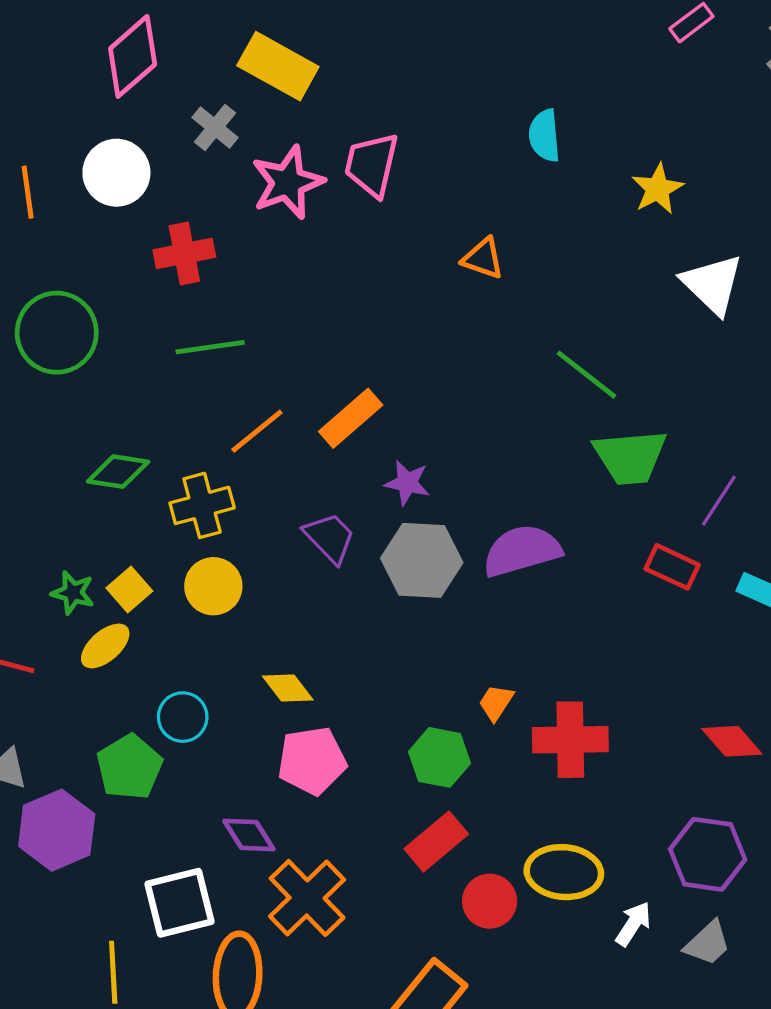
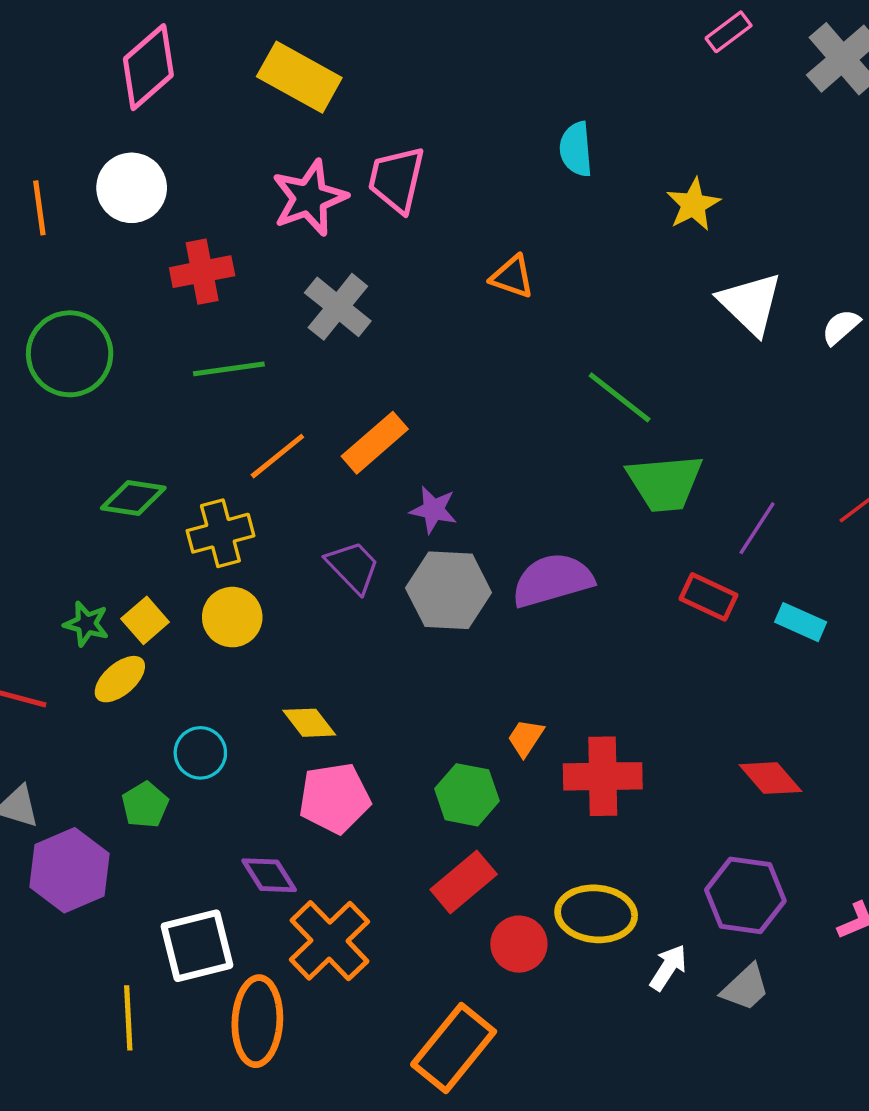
gray cross: (215, 127) -> (338, 307), moved, size x1.4
green pentagon: (129, 767) -> (145, 805), size x0.7

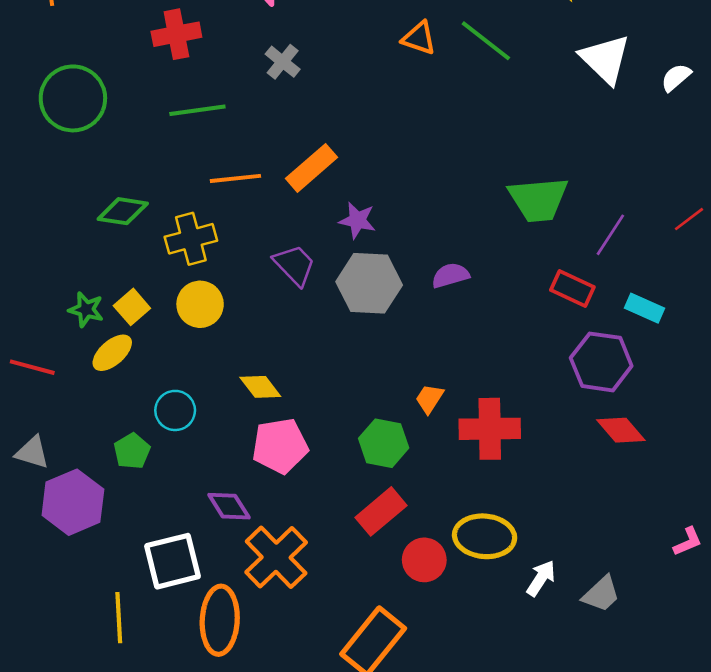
gray cross: (338, 307) -> (283, 62), size x0.7
green line: (620, 397) -> (486, 41), moved
orange line: (277, 456) -> (235, 178), turned 33
purple semicircle: (552, 580) -> (450, 275), size x0.6
purple hexagon: (745, 895) -> (601, 362), moved

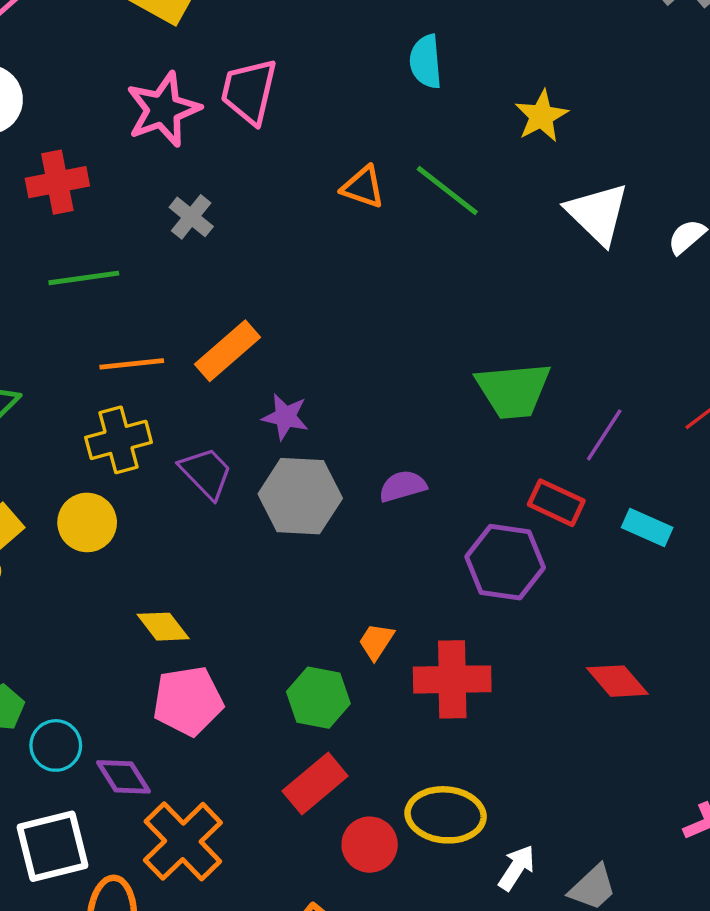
yellow cross: (191, 239) -> (119, 440), moved
purple hexagon: (601, 362) -> (505, 562), moved
cyan circle: (175, 410) -> (56, 745), moved

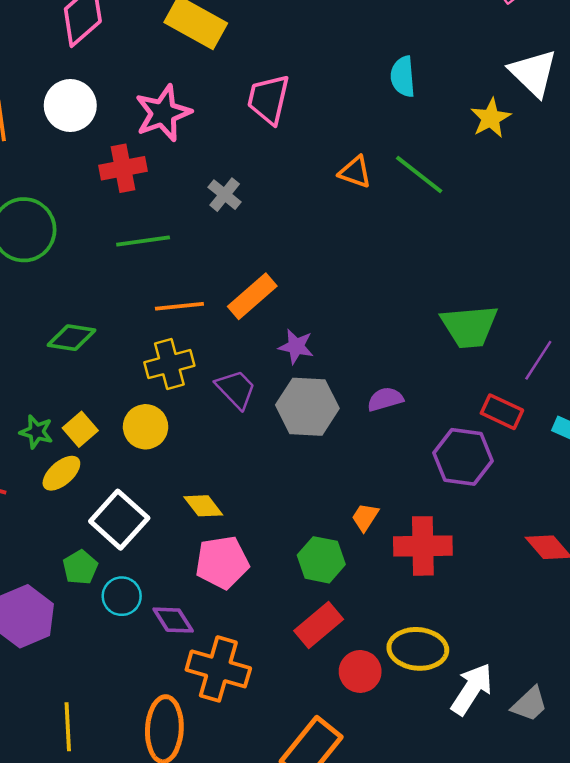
pink star: (163, 109) -> (163, 113), moved
white triangle: (598, 214) -> (533, 73), moved
orange cross: (183, 841) -> (218, 669), turned -30
white square: (52, 846) -> (119, 520), moved, turned -34
white arrow: (517, 868) -> (472, 689), size x1.5

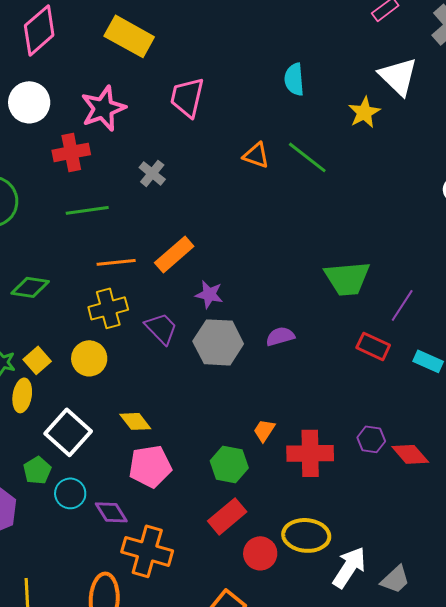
purple hexagon: (463, 457) -> (371, 439), moved, size x0.6
yellow ellipse: (61, 473) -> (22, 395), turned -40

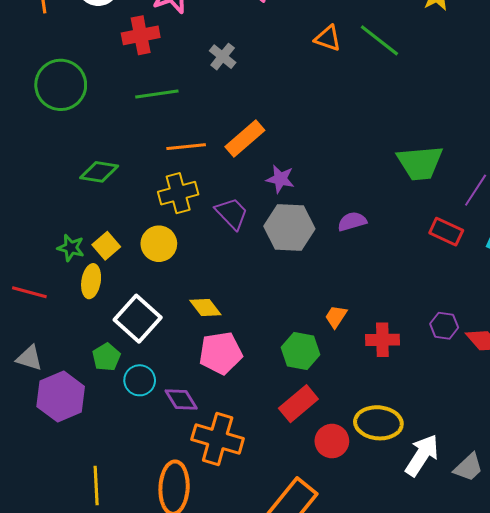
red cross: (310, 453) -> (382, 340), size x0.7

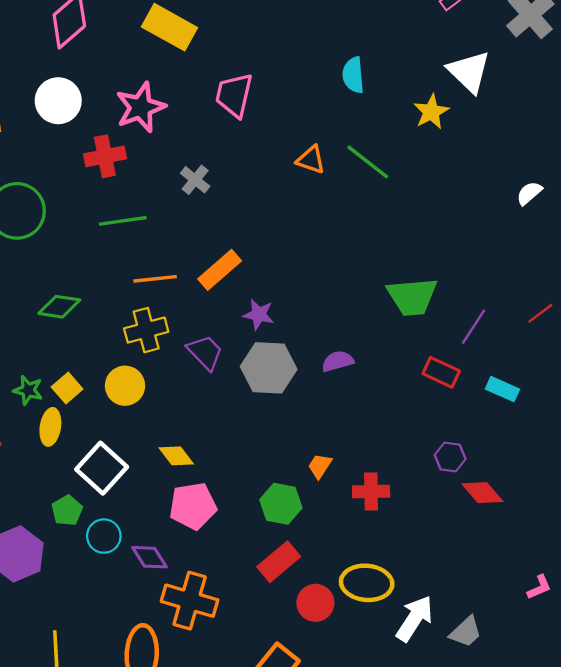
purple hexagon: (444, 326) -> (450, 457), moved

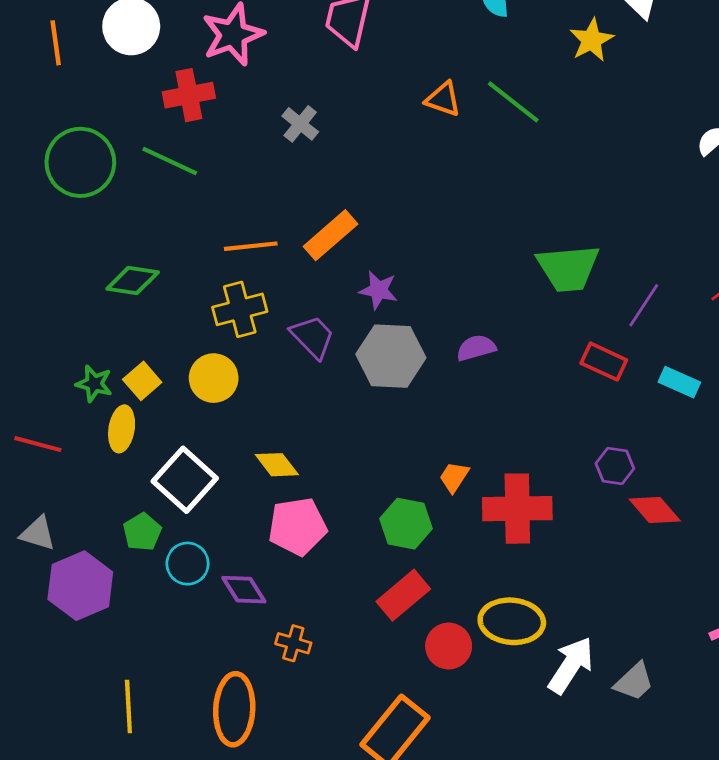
green line: (123, 221) -> (170, 161), moved, turned 33
red cross: (371, 492) -> (517, 509), size x1.5
orange cross: (190, 601) -> (293, 643), size x0.5

